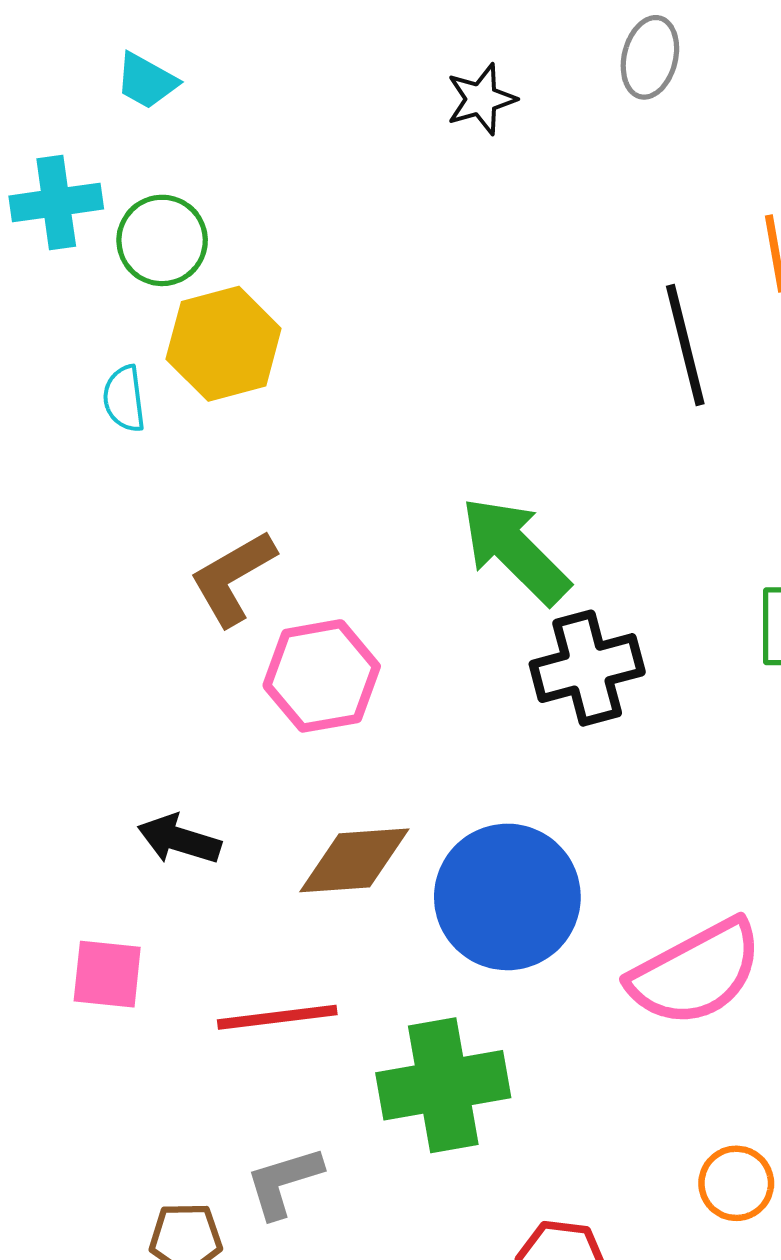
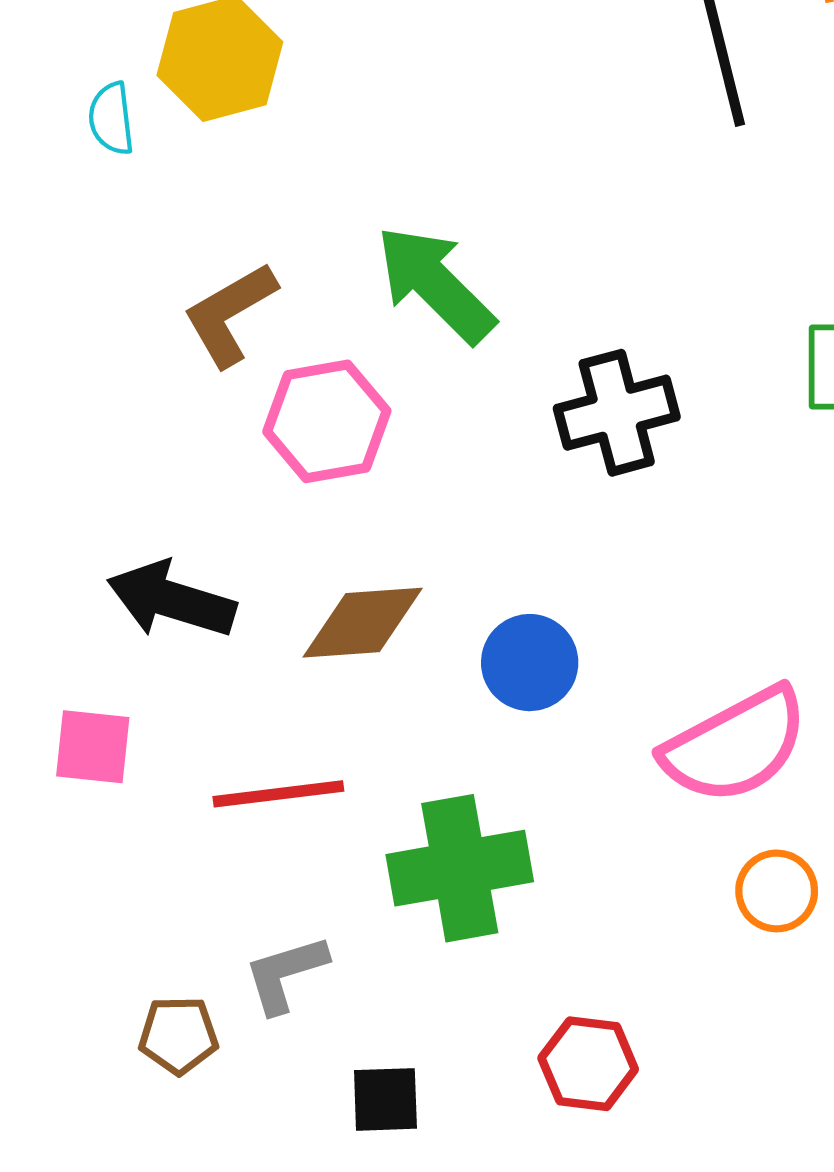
green arrow: (515, 550) -> (435, 284), moved
black arrow: (179, 839) -> (171, 600), size x1.4
blue circle: (507, 897) -> (530, 663), size x0.6
orange circle: (736, 1183) -> (777, 891), moved

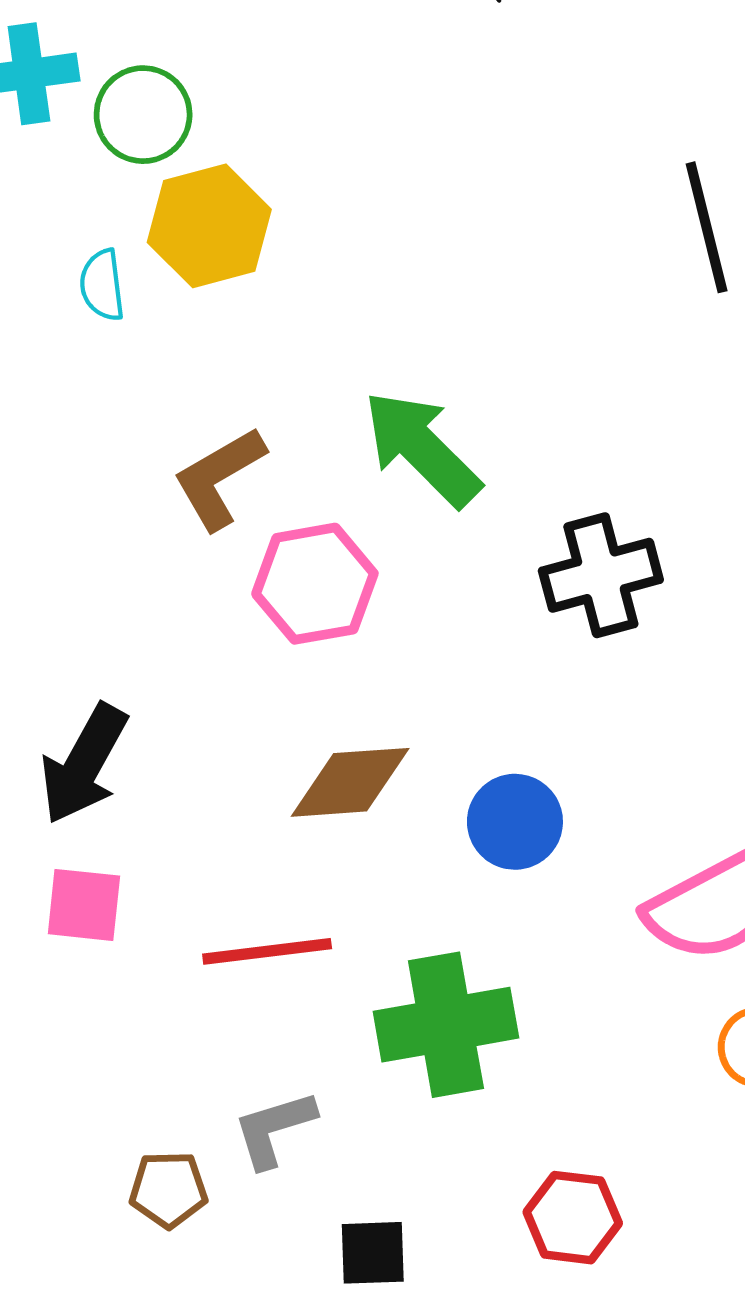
black arrow: (171, 600) -> (84, 764), moved, turned -78

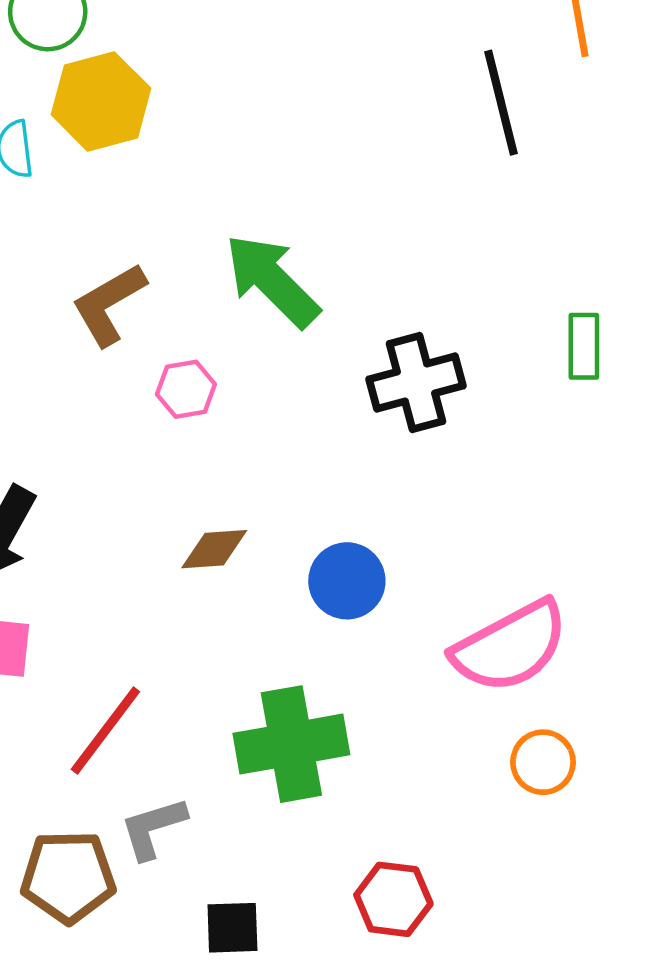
pink hexagon: (315, 584) -> (186, 389), size x0.6
brown diamond: (350, 782) -> (214, 549), size x0.7
red line: (267, 951) -> (105, 730), moved, turned -46
brown pentagon: (168, 1189) -> (68, 877), size x1.5

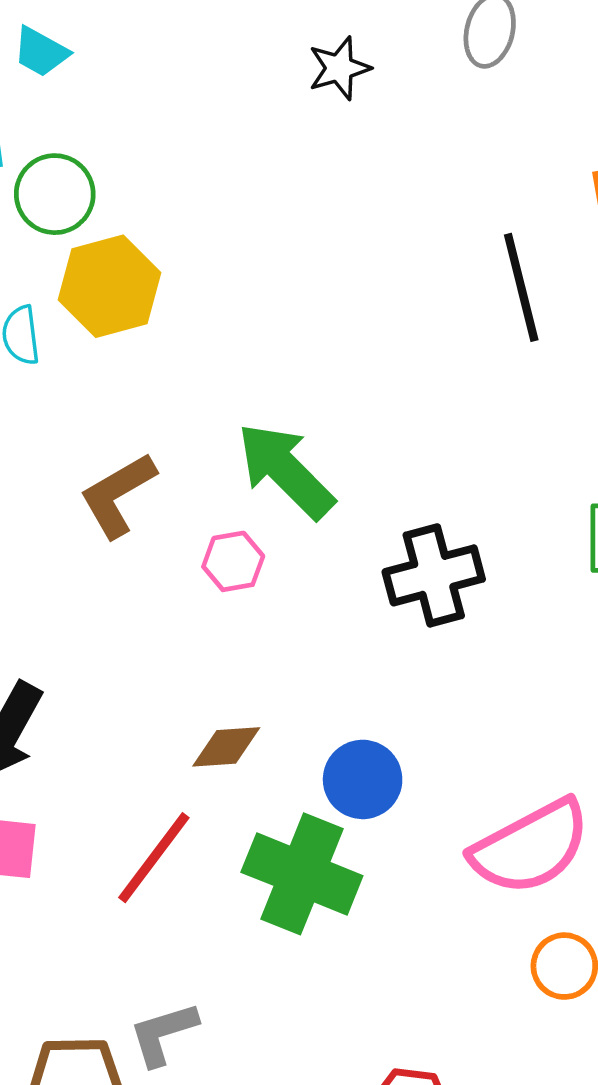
pink hexagon: (186, 389) -> (233, 561), moved
red line: (105, 730) -> (154, 858), moved
green cross: (291, 744) -> (302, 874), moved, turned 32

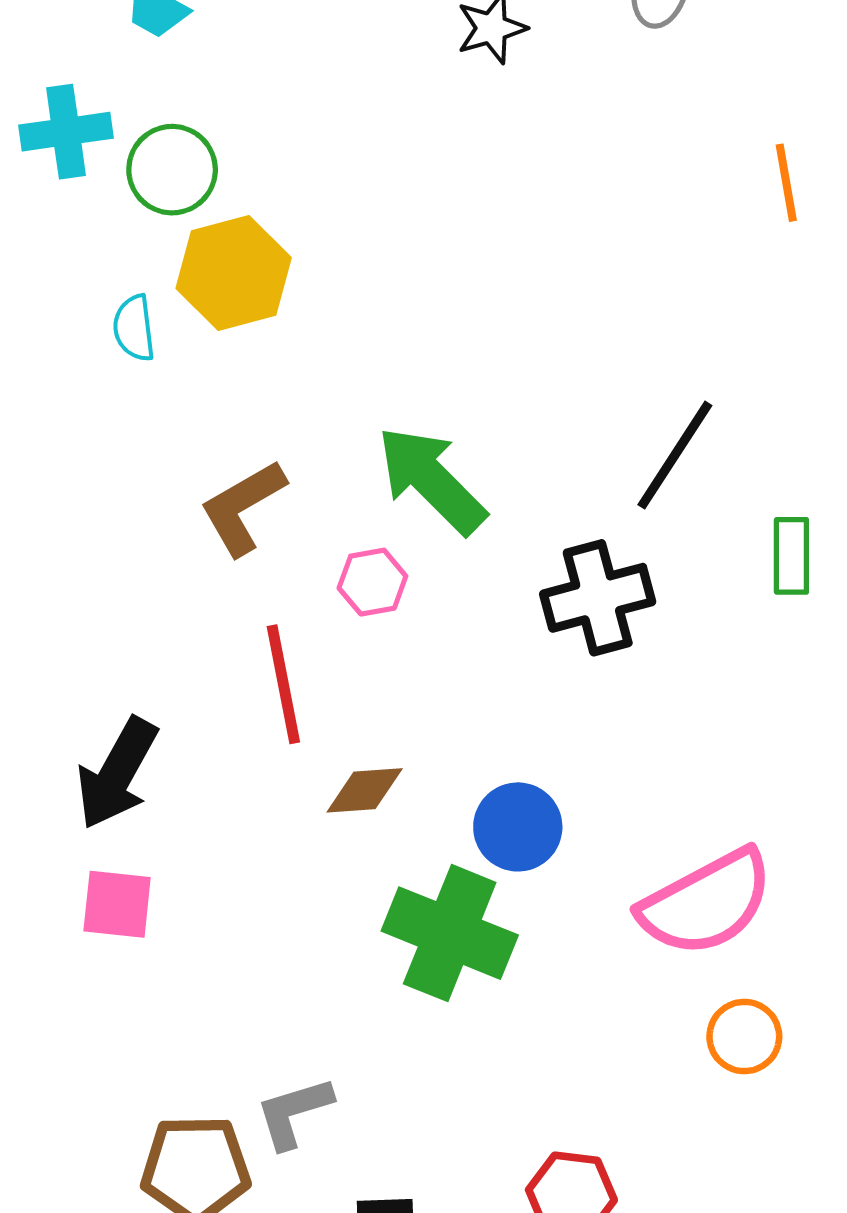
black line: (521, 287) -> (675, 455), moved, turned 47
red line: (154, 858) -> (283, 684), moved, turned -48

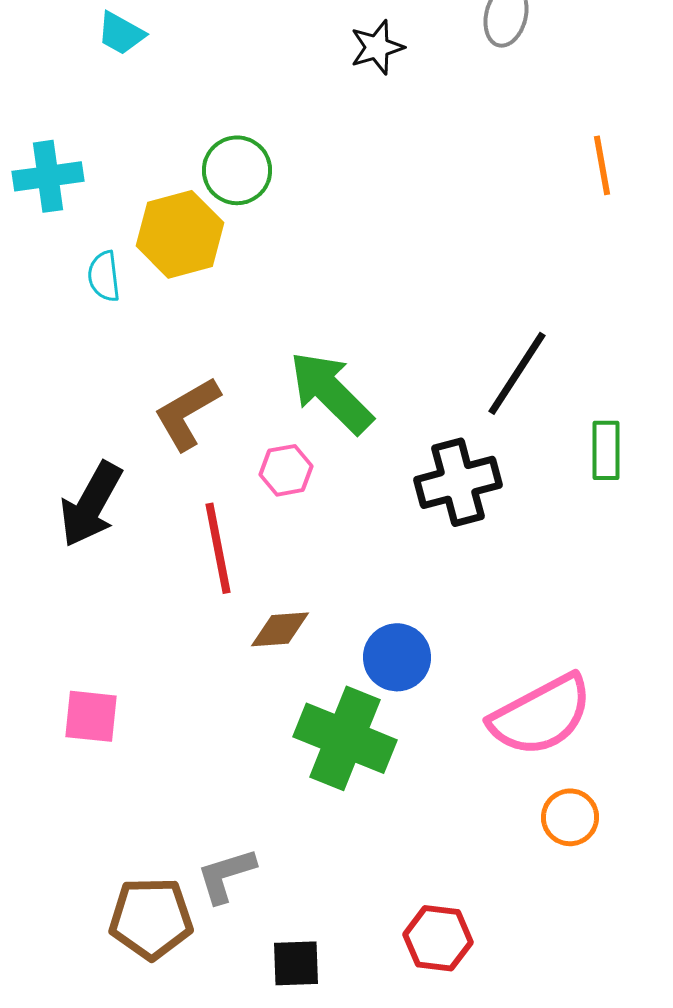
cyan cross: (66, 132) -> (48, 176), moved
green circle: (172, 170) -> (237, 170), moved
black arrow: (117, 773) -> (91, 504), moved

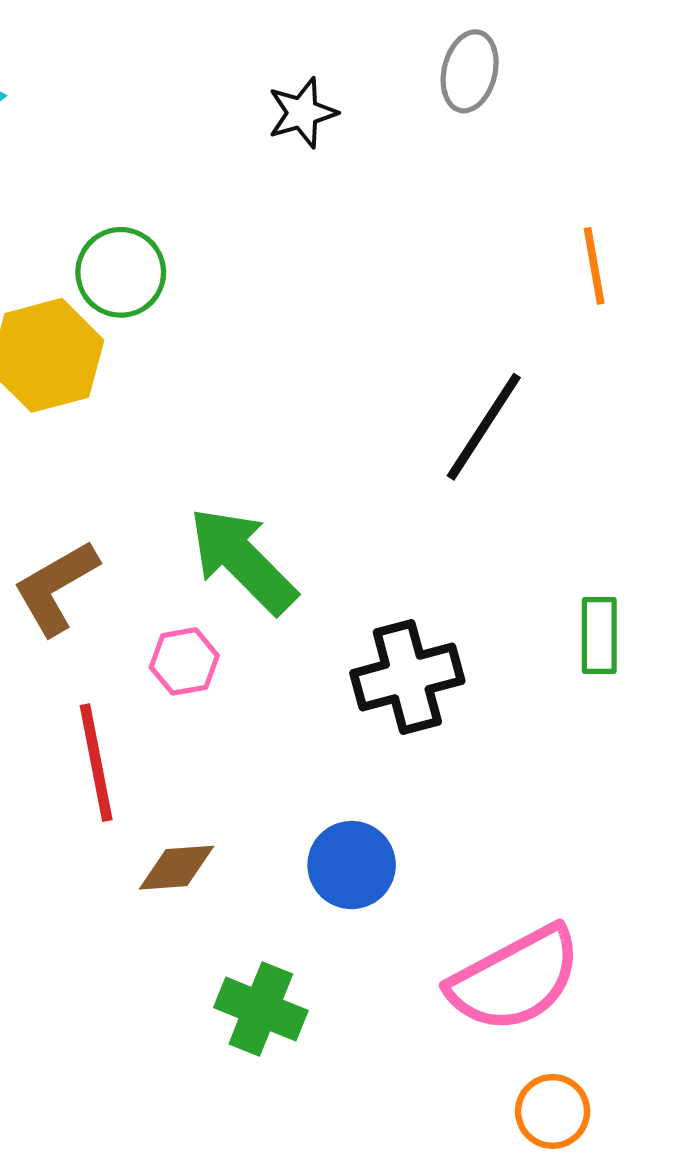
black line: (517, 373) -> (484, 427), moved
blue circle: (397, 657) -> (352, 865), moved
green cross: (345, 738) -> (261, 1009), size x0.7

